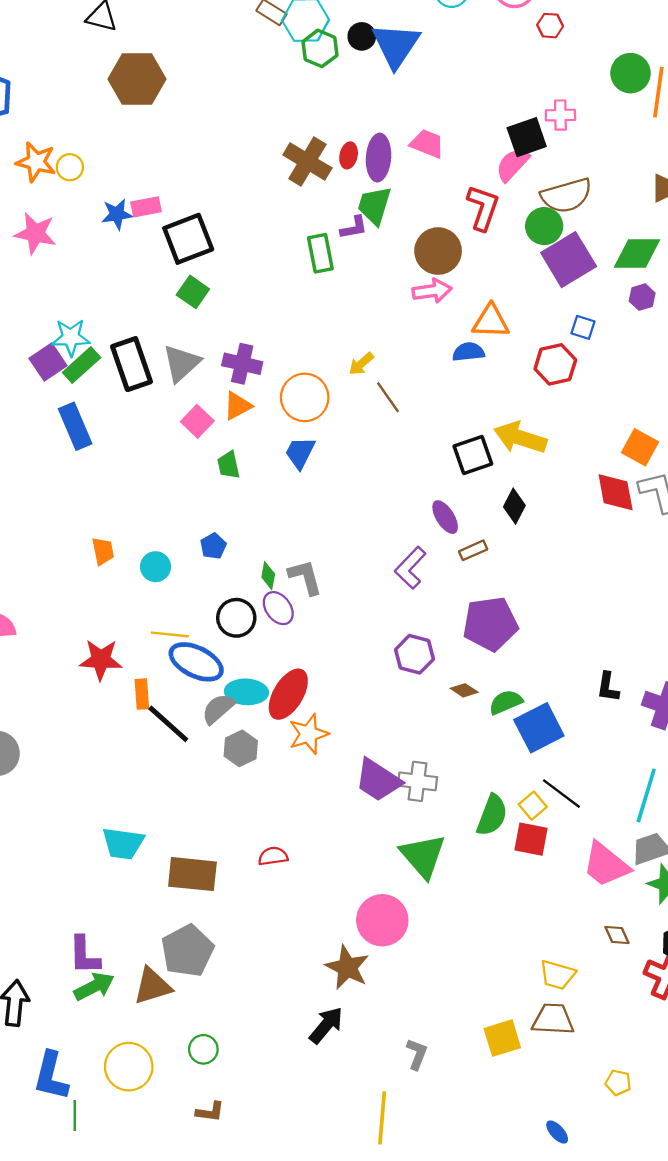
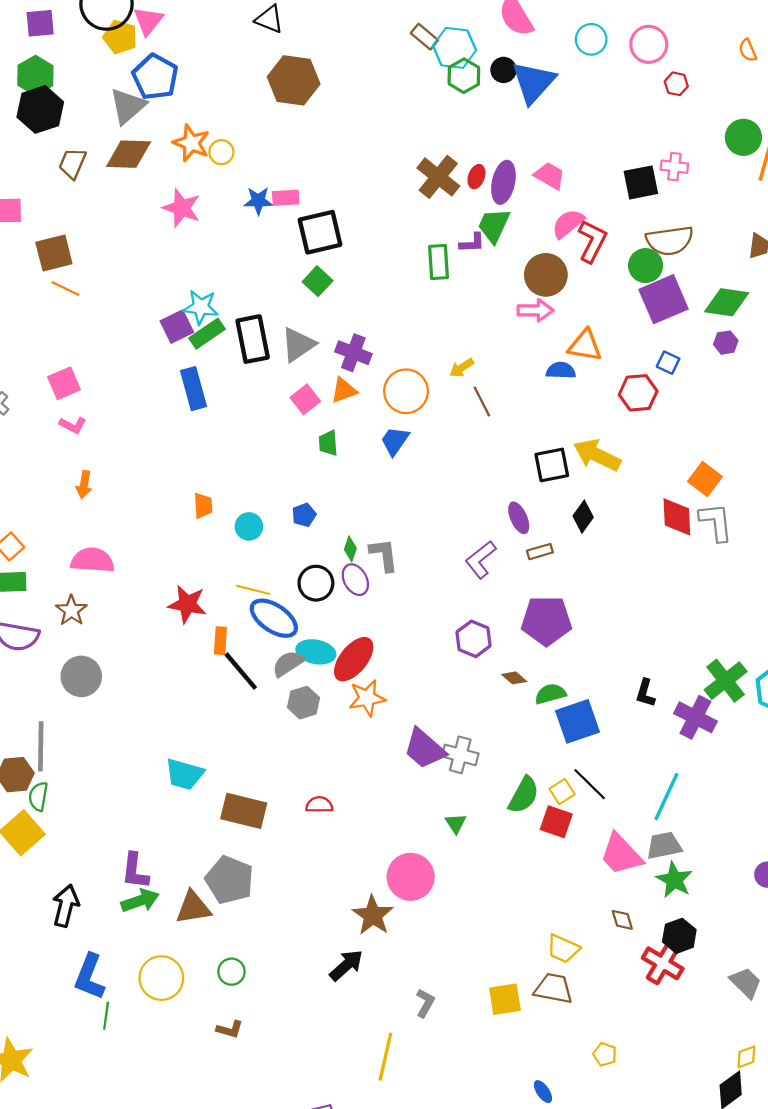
pink semicircle: (512, 165) -> (568, 224), moved
green triangle: (423, 856) -> (456, 823), size x0.5
gray pentagon: (187, 951) -> (229, 880), turned -30

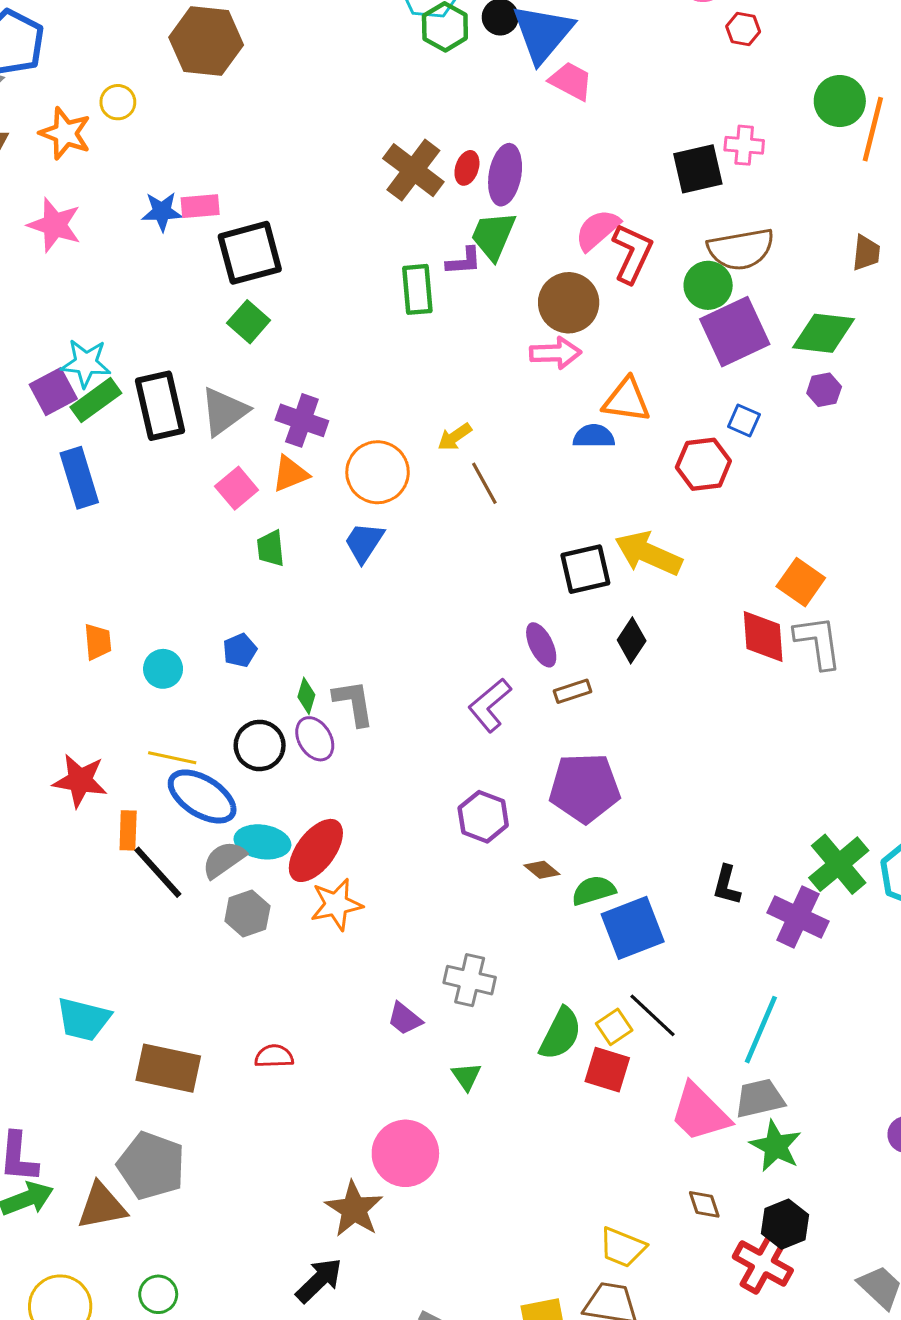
yellow circle: (221, 152) -> (118, 102), moved
pink trapezoid: (550, 176) -> (571, 81), moved
purple trapezoid: (425, 749) -> (405, 1019), moved, size x0.6

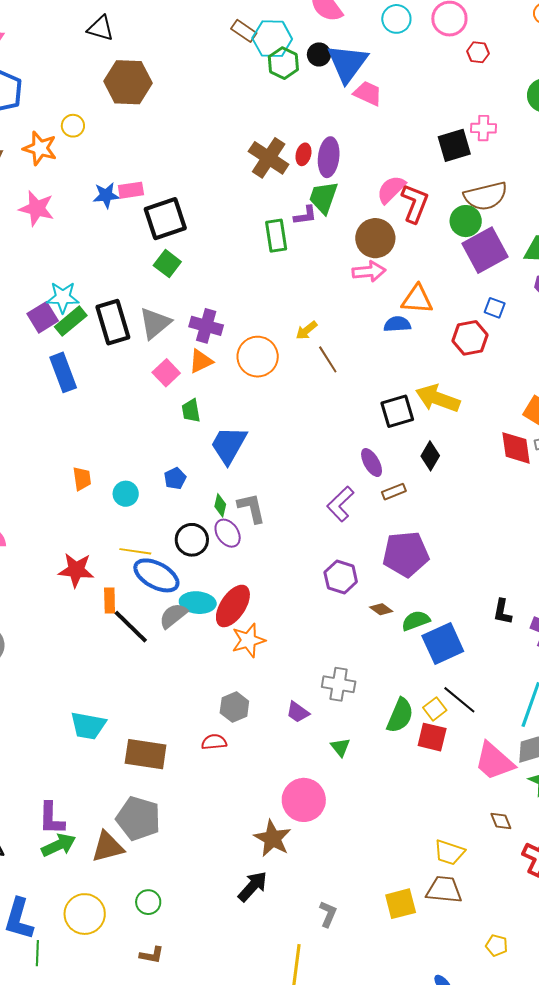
blue trapezoid: (364, 542) -> (229, 445), moved, size x1.4
gray hexagon: (247, 914) -> (234, 707), moved

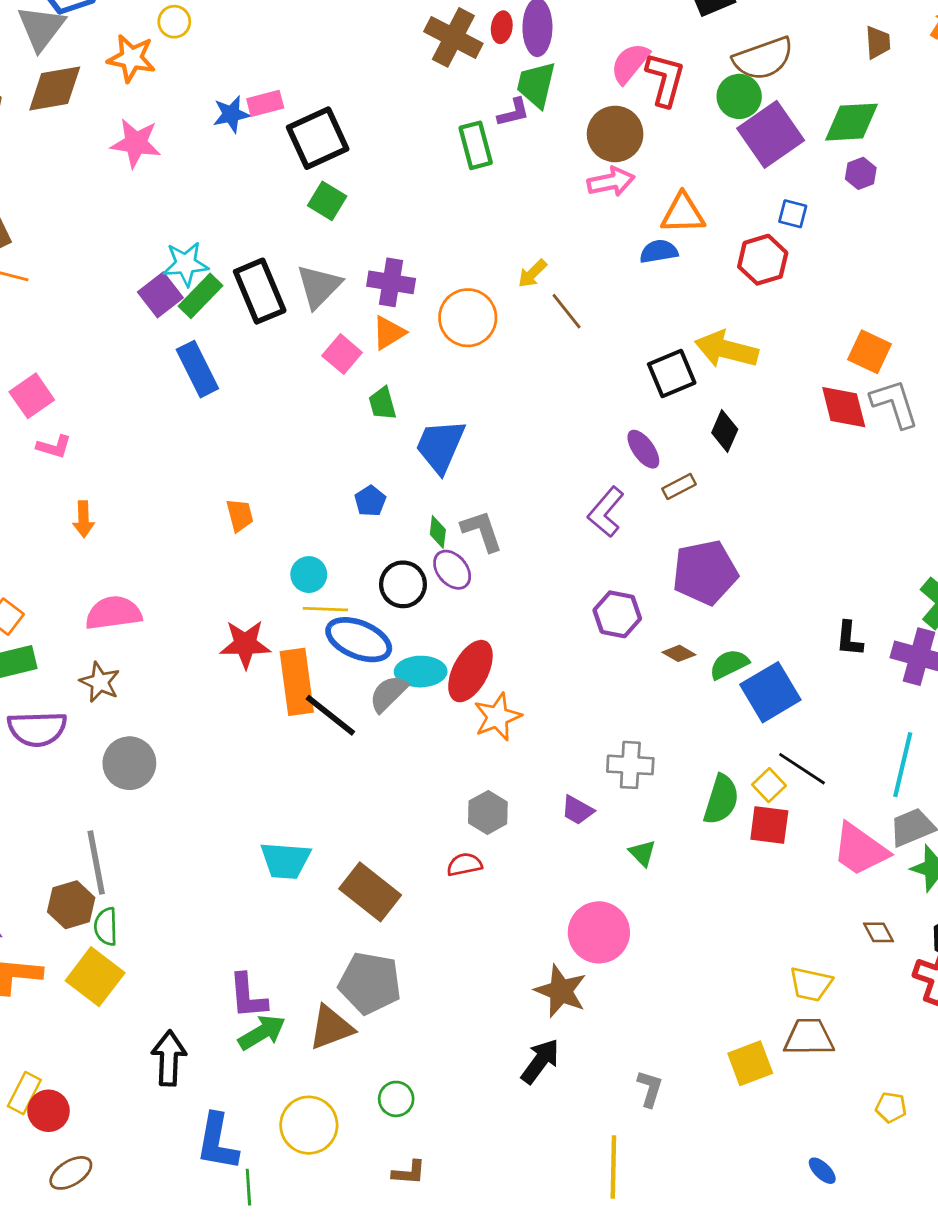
cyan circle: (126, 494) -> (309, 575), moved
orange rectangle: (110, 601) -> (297, 682), size x1.8
brown rectangle: (146, 754) -> (370, 892), turned 36

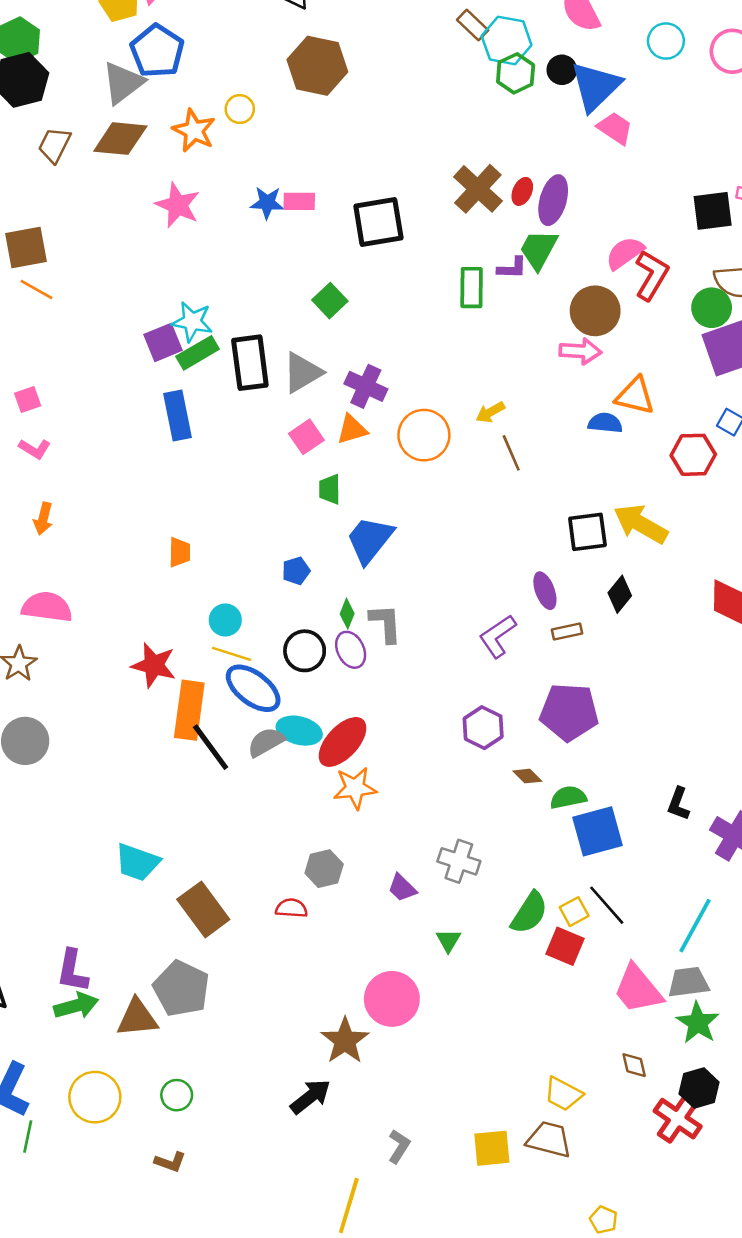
black square: (318, 138) -> (378, 222), moved
pink square: (32, 396) -> (28, 399), size x0.7

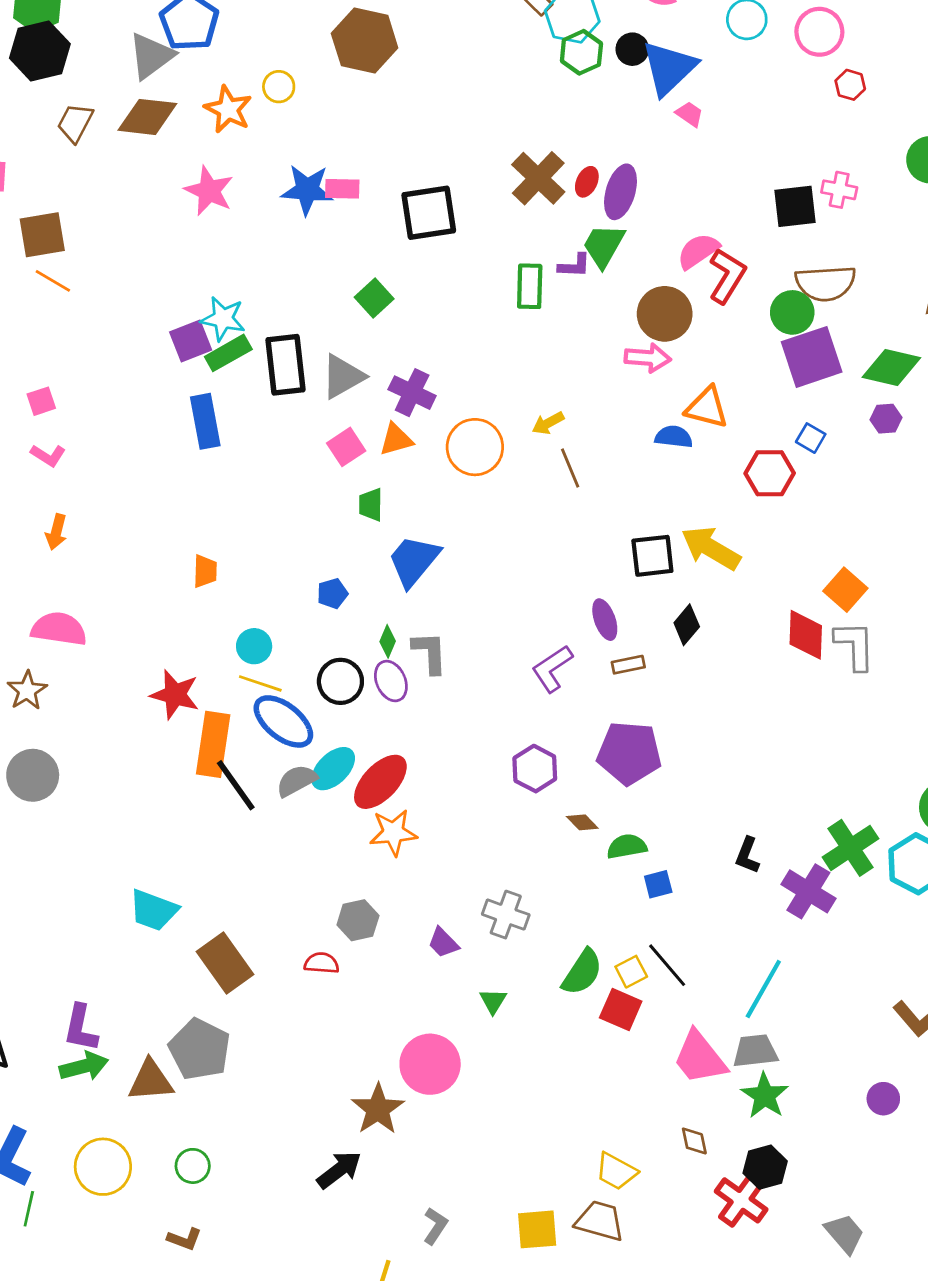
pink trapezoid: (615, 128) -> (690, 114), size x0.7
blue star: (267, 203) -> (307, 190), size x1.4
cyan ellipse: (299, 731) -> (333, 769), turned -60
blue square: (597, 831) -> (658, 884), size x0.5

